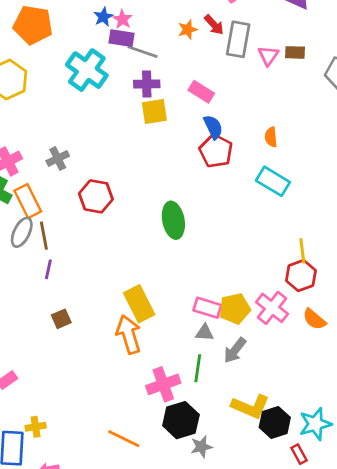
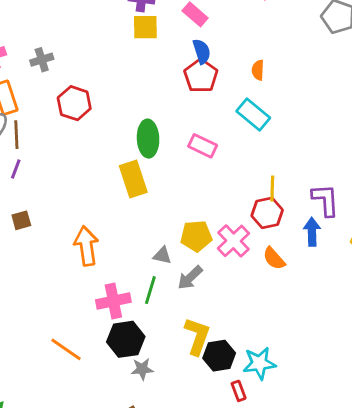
yellow rectangle: (139, 304) -> (133, 179), moved
pink rectangle: (207, 308) -> (203, 146), moved
yellow L-shape: (250, 407) -> (197, 336), turned -102

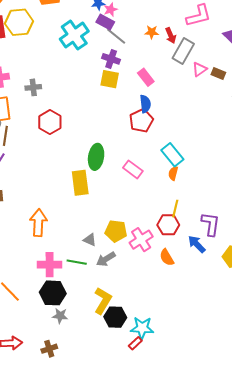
orange semicircle: (258, 70) -> (173, 173), moved
blue arrow: (312, 232) -> (197, 244), turned -54
green line: (150, 290) -> (77, 262), turned 72
red rectangle: (239, 391) -> (135, 343), moved, turned 56

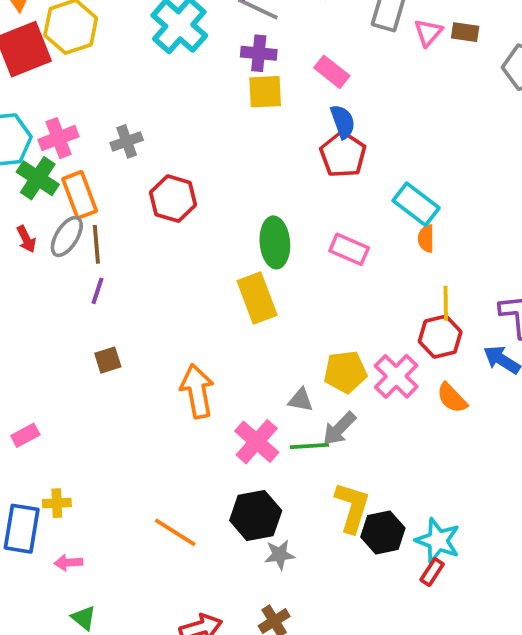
green line: (77, 262) -> (309, 446), moved
pink cross: (50, 265) -> (257, 442), moved, turned -35
cyan star: (142, 328) -> (438, 541), turned 30

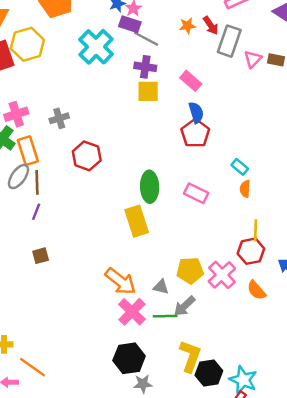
cyan rectangle: (416, 204) -> (240, 167), size x0.6
orange arrow: (197, 391) -> (120, 281), moved, turned 136
orange line: (175, 532) -> (33, 367), moved

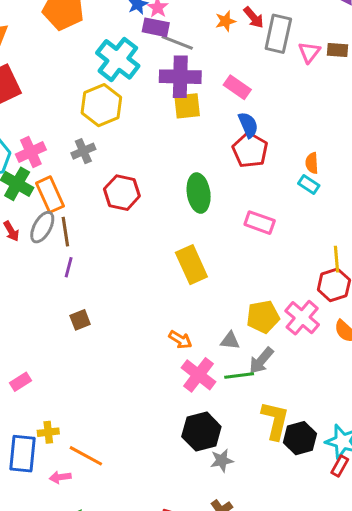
yellow hexagon: (27, 44) -> (101, 105), moved
purple cross: (145, 67) -> (180, 77), size x1.5
green ellipse: (150, 187) -> (199, 193), moved
orange semicircle: (245, 189) -> (312, 163), moved
orange arrow: (120, 281) -> (180, 340), size x0.6

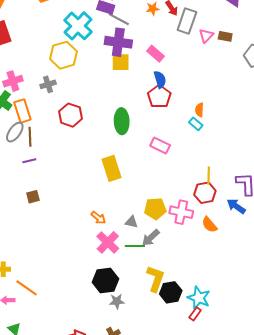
purple line: (69, 267) -> (29, 161), turned 56
pink cross: (302, 318) -> (181, 212), turned -35

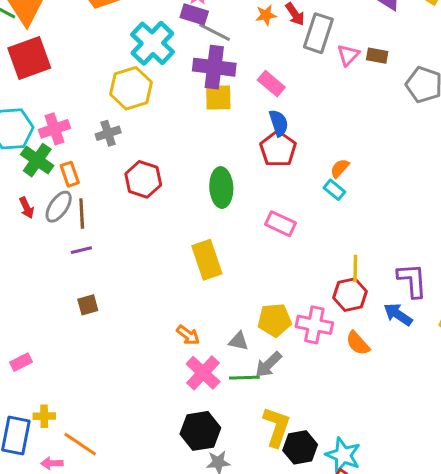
orange semicircle: (199, 110) -> (340, 168), turned 40
orange rectangle: (22, 111) -> (70, 174), size x0.7

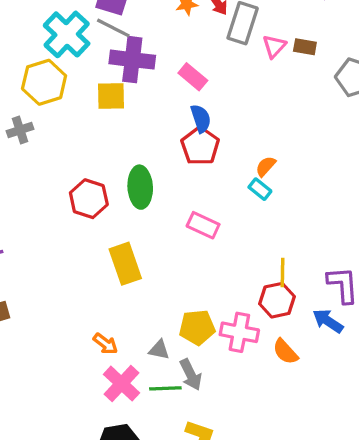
gray line: (215, 32) -> (113, 28), moved
yellow square: (218, 98) -> (111, 96), moved
red hexagon: (143, 179) -> (89, 199), moved
gray arrow: (268, 365) -> (191, 375), turned -72

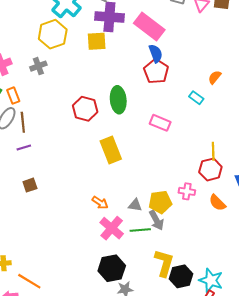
pink rectangle: (193, 77) -> (149, 26), size x1.6
orange semicircle: (266, 166) -> (215, 77), moved
yellow pentagon: (197, 327) -> (160, 202), moved
pink cross: (239, 332) -> (187, 191), size x0.7

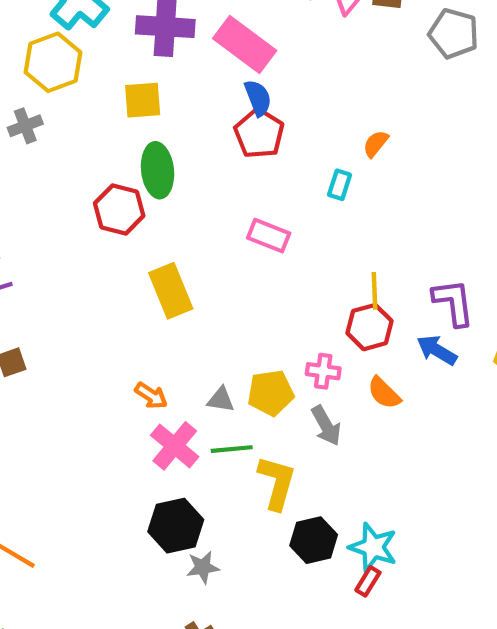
yellow square: (97, 41) -> (143, 100), moved
cyan rectangle: (196, 98) -> (340, 185), turned 72
green ellipse: (118, 100) -> (158, 170), moved
gray arrow: (156, 220) -> (326, 426), moved
yellow L-shape: (164, 263) -> (277, 483), moved

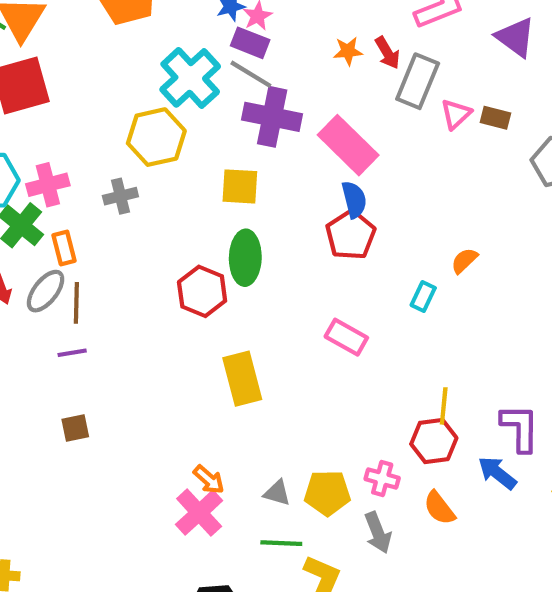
pink cross: (175, 446) -> (199, 513), moved

